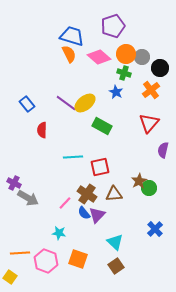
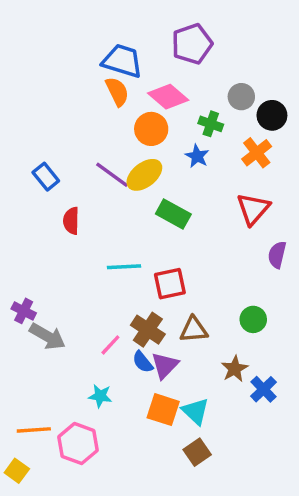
orange circle: (126, 54) -> (151, 129), moved
brown star: (139, 181) -> (235, 369), moved
orange square: (78, 259) -> (163, 410), moved

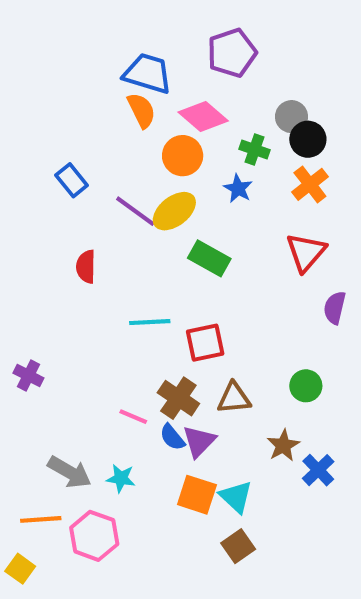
black circle: (272, 115) -> (308, 139), moved
blue rectangle: (46, 177) -> (72, 180), moved
gray arrow: (47, 336) -> (70, 472), moved
pink line: (110, 345) -> (133, 417), turned 70

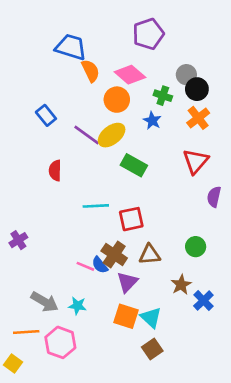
blue trapezoid: (148, 73) -> (71, 47), moved
purple cross: (28, 376) -> (18, 240), turned 30
blue semicircle: (172, 437) -> (100, 265), moved

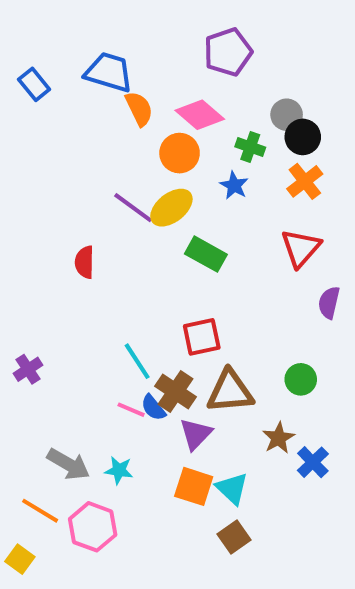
blue rectangle: (46, 115) -> (34, 84), moved
cyan line: (96, 206) -> (137, 361), moved, turned 60
brown triangle: (150, 255) -> (230, 391), size x1.4
orange line: (26, 332) -> (40, 511), turned 35

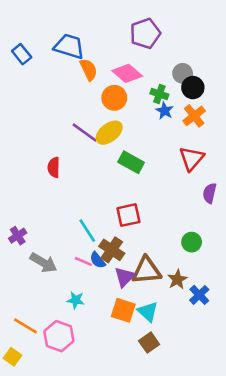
blue star: (234, 185) -> (165, 111), moved
brown triangle: (230, 391) -> (146, 270), moved
gray arrow: (68, 464) -> (43, 263), moved

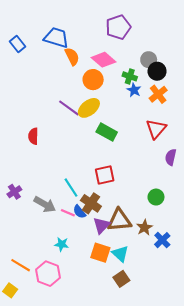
red semicircle: (54, 167) -> (33, 136), moved
gray arrow: (43, 263) -> (45, 204), moved

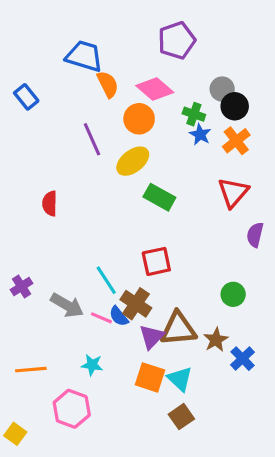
blue rectangle: (18, 44) -> (26, 97), moved
purple line: (69, 108) -> (92, 139), moved, turned 30
orange line: (21, 265) -> (31, 370), moved, turned -36

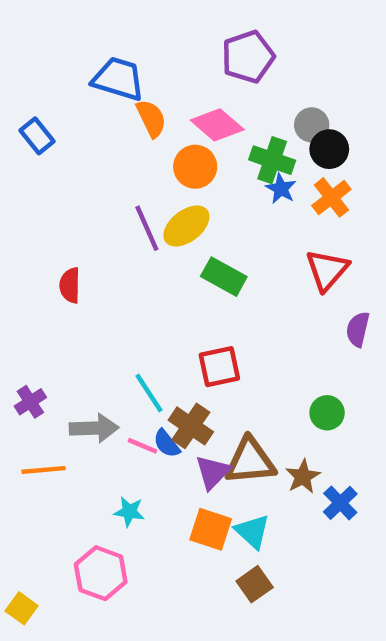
green cross: (194, 114) -> (272, 160), size x1.4
purple line: (92, 139) -> (147, 228), moved
gray arrow: (67, 305) -> (94, 428), turned -32
orange line: (31, 370) -> (44, 470), moved

